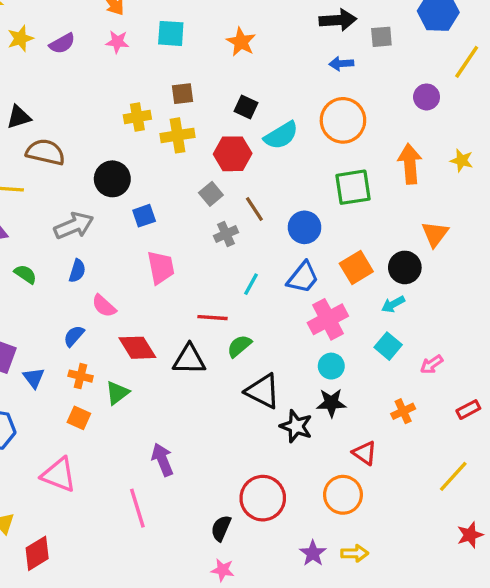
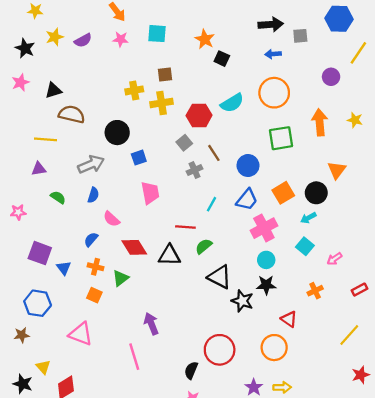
black square: (246, 107) -> (222, 59), moved

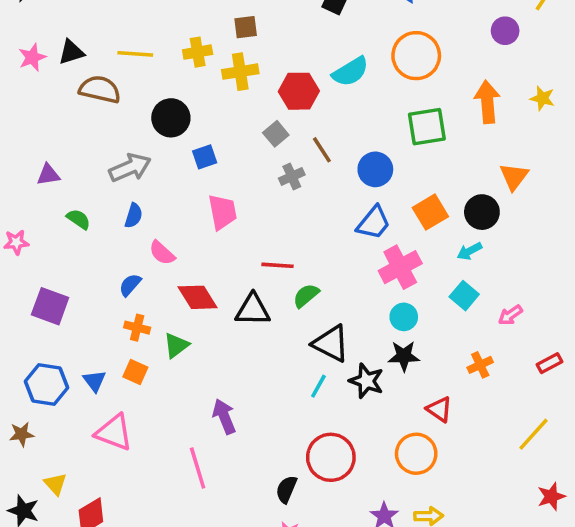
pink star: (20, 82) -> (32, 57), moved
yellow line: (46, 139) -> (135, 54), moved
cyan line: (212, 204) -> (318, 386), moved
blue triangle: (64, 268) -> (94, 381), moved

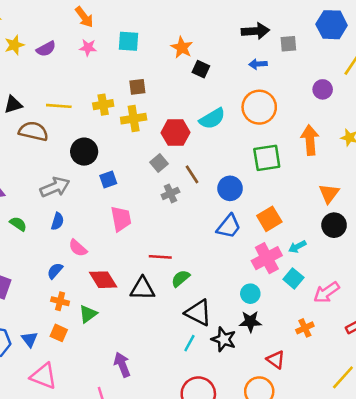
black circle: (482, 212) -> (334, 225), moved
pink cross: (400, 267) -> (267, 258), moved
pink arrow: (510, 315) -> (326, 292), size x1.5

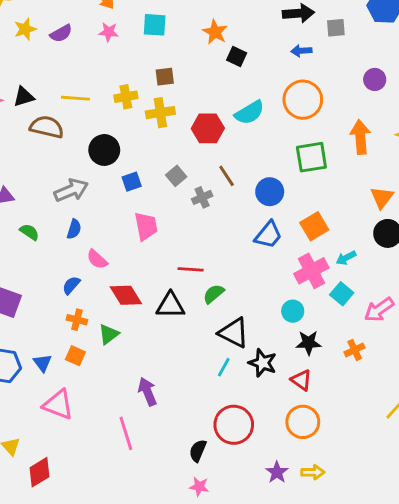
gray square: (159, 163) -> (176, 176), moved
black star: (250, 322) -> (309, 343), moved
red triangle: (276, 360) -> (301, 380), moved

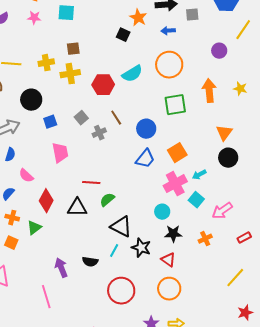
orange star: (215, 32) -> (138, 18), moved
red diamond: (126, 295) -> (46, 201), turned 60
black semicircle: (198, 451) -> (90, 262), moved, turned -105

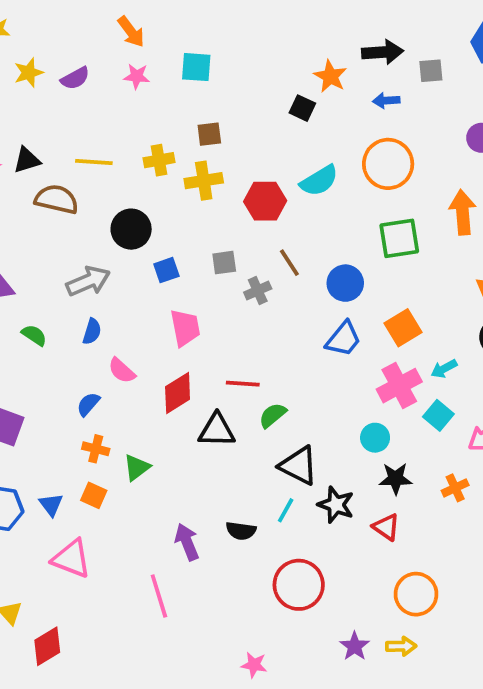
gray square: (81, 118) -> (224, 263), turned 32
red diamond: (46, 201) -> (178, 393), moved, turned 30
orange circle: (169, 289) -> (416, 594), moved

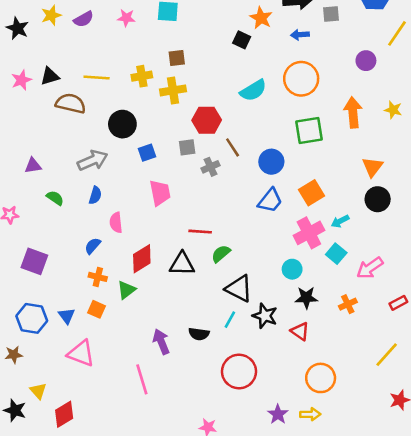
red hexagon: (265, 201) -> (207, 120), moved
pink semicircle: (122, 371) -> (116, 223), turned 42
red diamond: (178, 393) -> (142, 259), moved

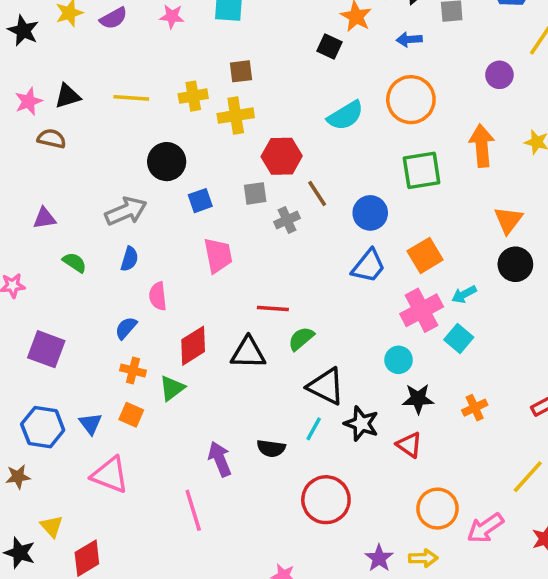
brown semicircle: (71, 103) -> (52, 139), moved, size x0.7
pink arrow: (370, 268) -> (485, 528), moved

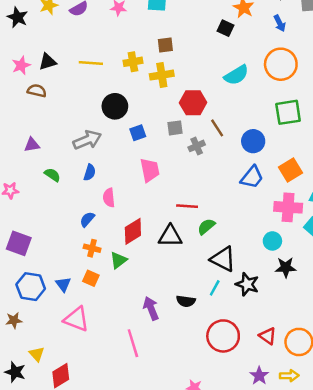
blue arrow: (409, 39) -> (280, 23), turned -112
pink cross: (422, 310) -> (288, 207), turned 32
purple square: (46, 349) -> (19, 243), moved
red triangle: (409, 445) -> (268, 336), moved

